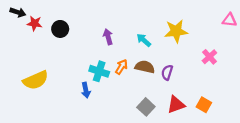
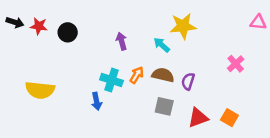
black arrow: (18, 12) -> (15, 22), moved
yellow star: (176, 31) -> (183, 26), moved
yellow semicircle: (36, 80) -> (40, 90), turned 30
gray square: (146, 107) -> (164, 106), moved, turned -30

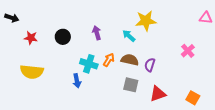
red star: (39, 26) -> (31, 38), moved
black circle: (68, 32) -> (63, 37), moved
orange square: (229, 118) -> (193, 98), moved

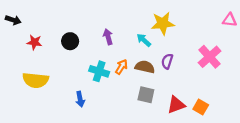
pink cross: (188, 51) -> (210, 57), size x1.5
purple semicircle: (150, 65) -> (167, 61), moved
blue arrow: (77, 81) -> (80, 99), moved
orange square: (193, 98) -> (201, 107), moved

